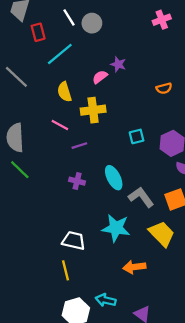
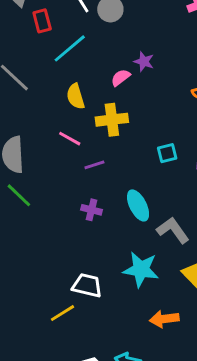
yellow line: (66, 270) -> (62, 313), moved, turned 72

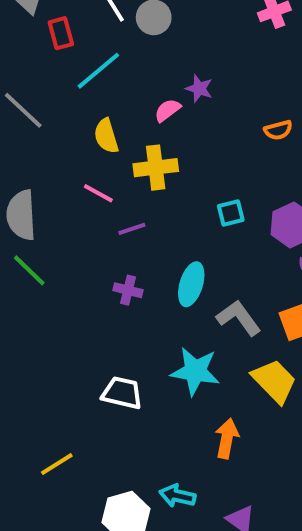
cyan ellipse: (138, 205) -> (191, 284), turned 44
yellow line: (62, 313) -> (57, 464), moved
orange arrow: (164, 319) -> (227, 438), turned 108

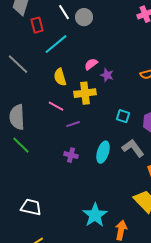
purple star: (199, 89) -> (107, 75), moved
cyan square: (231, 213) -> (123, 116), turned 32
gray L-shape: (239, 318) -> (133, 148), moved
cyan star: (195, 371) -> (95, 215), moved, turned 30
white trapezoid: (122, 393) -> (31, 207), moved

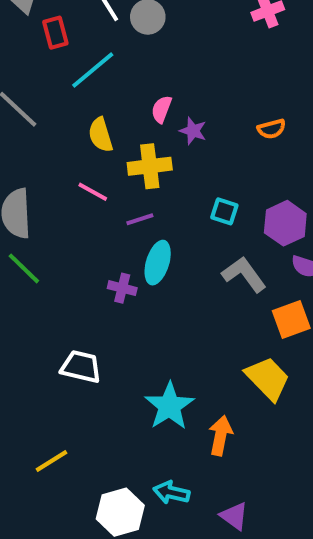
pink semicircle: (91, 64) -> (162, 109), turned -32
purple line: (73, 124) -> (140, 219), moved
cyan ellipse: (103, 152) -> (158, 263), moved
white trapezoid: (31, 207) -> (81, 367), moved

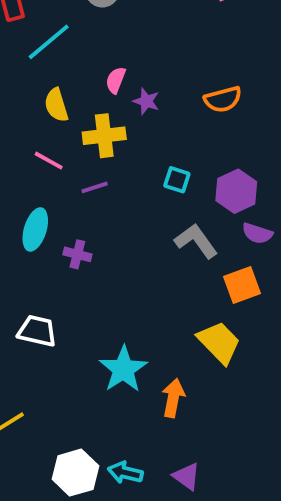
orange semicircle: (272, 129) -> (223, 99), size x1.4
cyan ellipse: (158, 263) -> (35, 229), moved
cyan arrow: (171, 492) -> (125, 473), moved

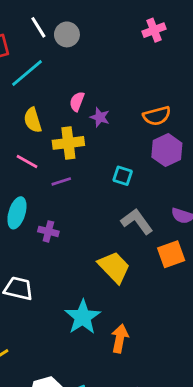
purple hexagon: (236, 191) -> (167, 150), moved
yellow trapezoid: (219, 342) -> (114, 267), moved

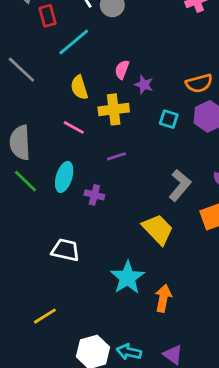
cyan square: (123, 176) -> (169, 119), moved
purple line: (61, 181) -> (116, 156), moved
gray L-shape: (137, 221) -> (180, 185), turned 76

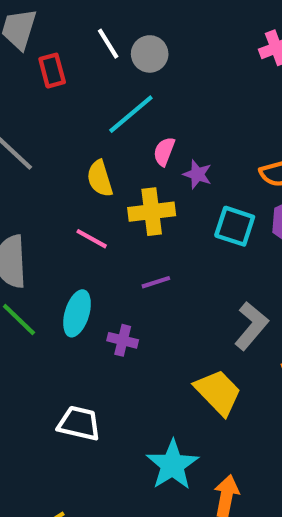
cyan line: (74, 42) -> (131, 114), moved
cyan square: (169, 119) -> (235, 226), size x1.4

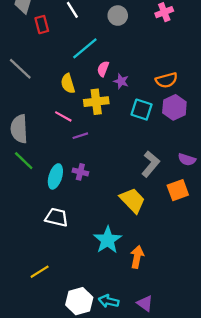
gray circle: (150, 54) -> (118, 16), moved
purple line: (156, 282) -> (80, 136), moved
cyan ellipse: (77, 313) -> (55, 176), moved

